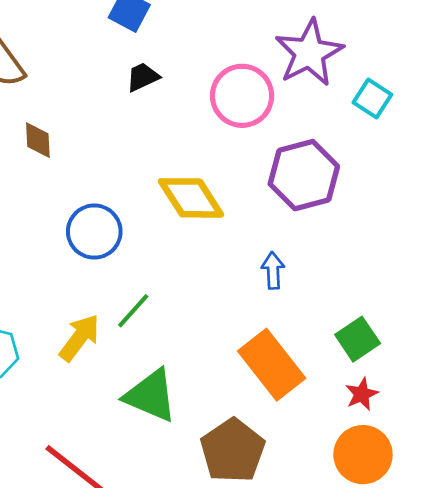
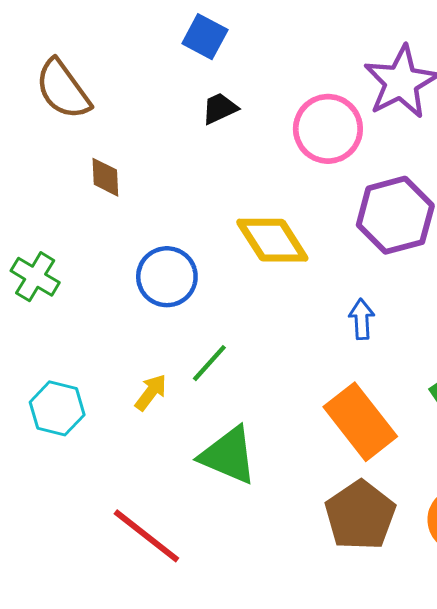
yellow arrow: (79, 338) -> (151, 392), size x0.7
brown pentagon: (233, 451) -> (360, 515), moved

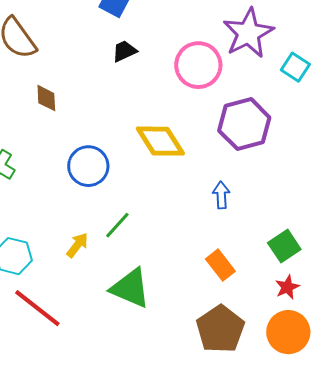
orange rectangle: (360, 422) -> (220, 265), size x0.6
red line: (146, 536) -> (37, 308), moved

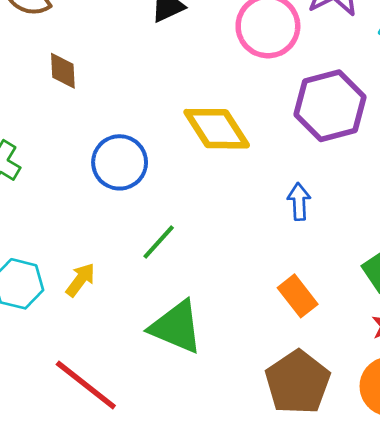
yellow arrow: (77, 245) -> (80, 280), moved
red line: (37, 308) -> (86, 385), moved

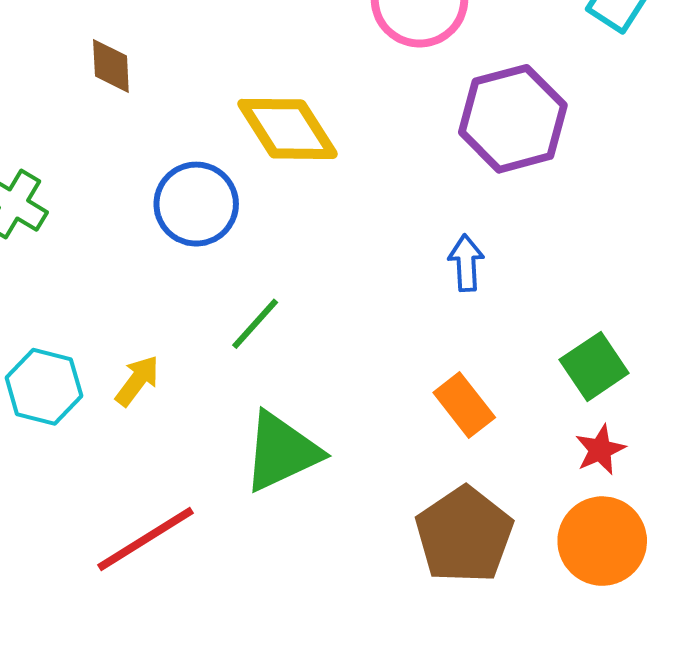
yellow diamond: (217, 129) -> (288, 129), moved
green triangle: (176, 327) -> (281, 452), turned -48
red line: (86, 385) -> (145, 539), turned -70

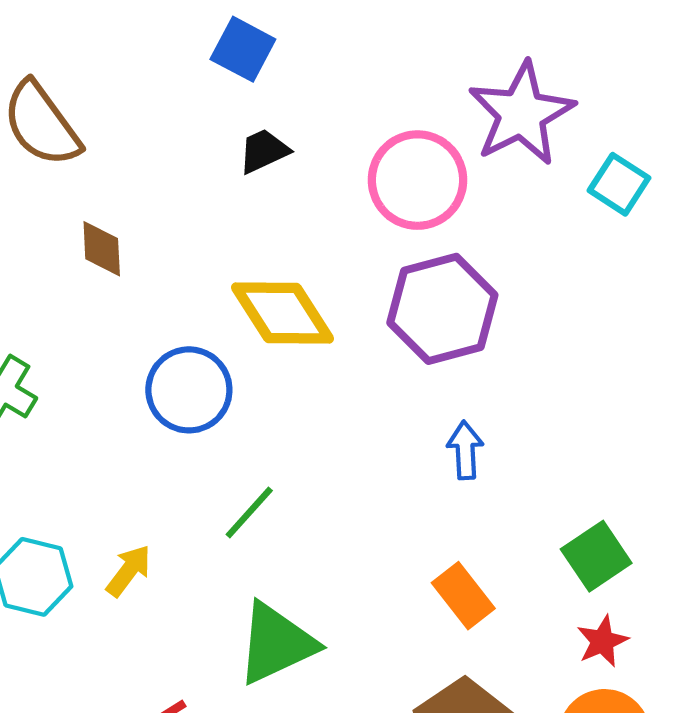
purple hexagon: (513, 119) -> (442, 309), moved

